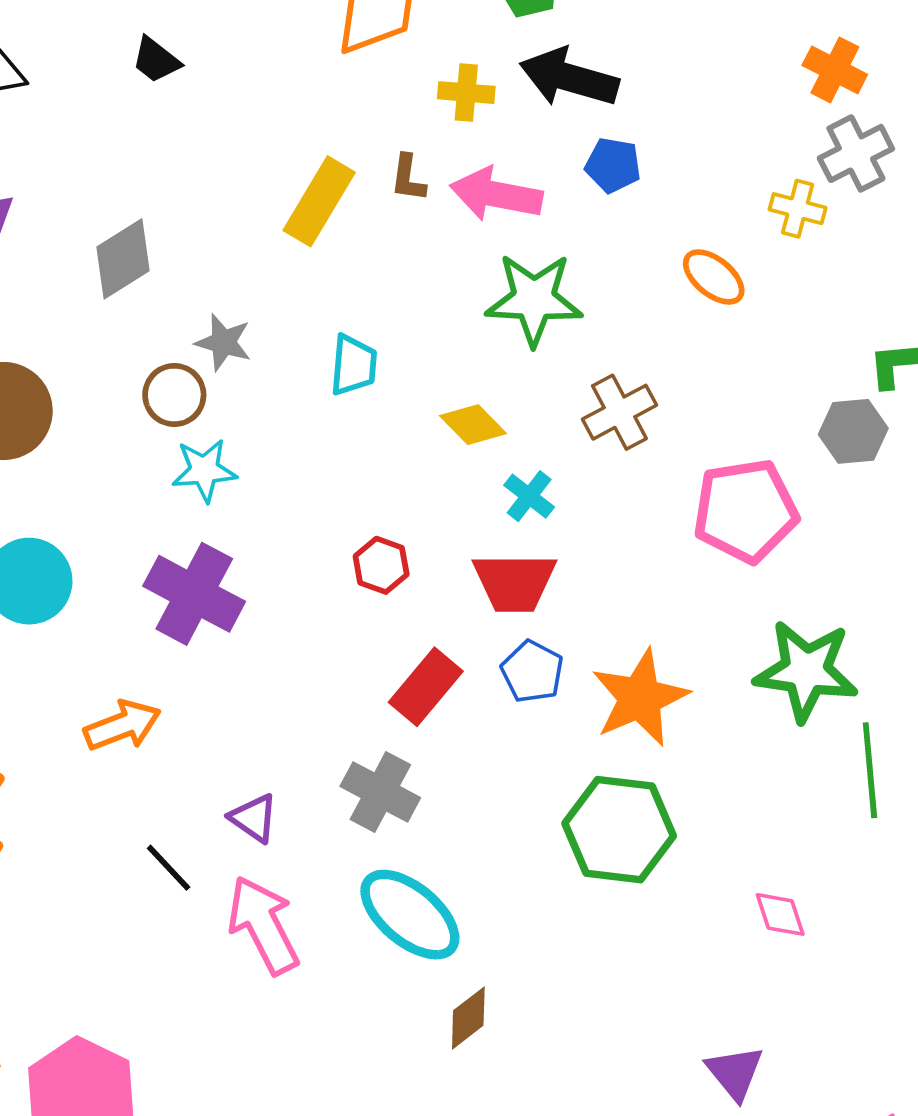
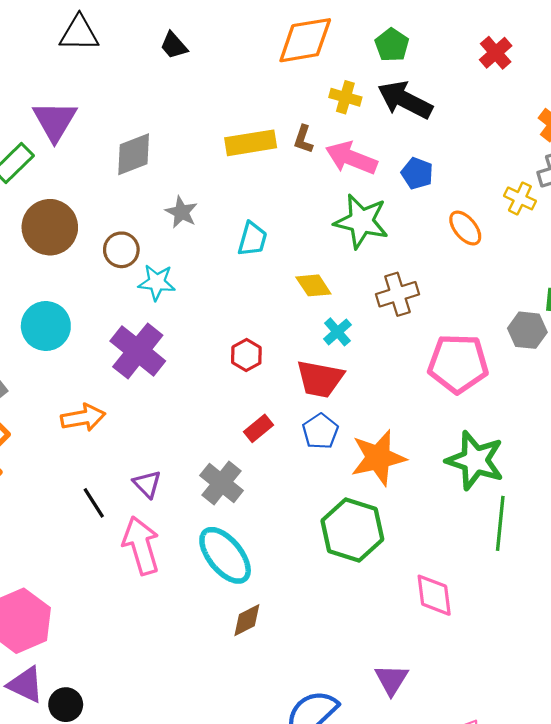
blue pentagon: (613, 165) -> (417, 173), moved
yellow rectangle: (319, 201) -> (251, 143), turned 39
brown circle: (174, 395) -> (121, 250), moved
red rectangle: (426, 687) -> (258, 428), size x0.7
pink diamond: (780, 914) -> (434, 595), size x1.4

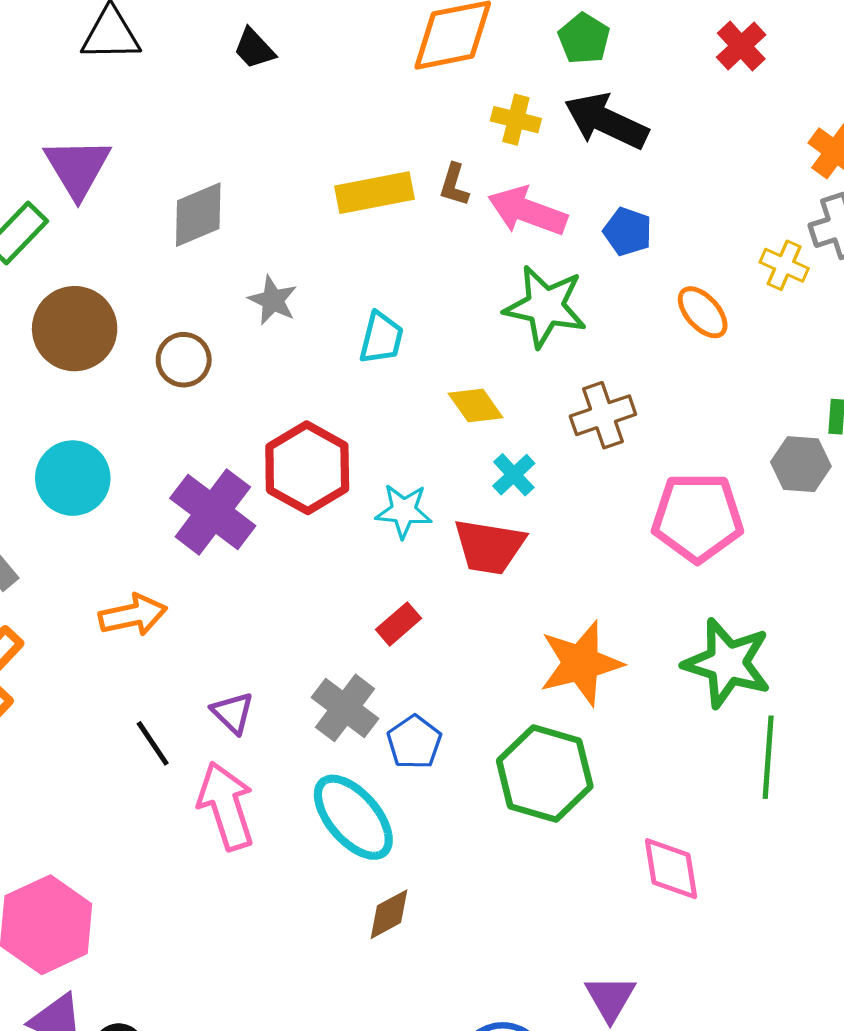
cyan star: (157, 282) -> (404, 511), moved
red hexagon: (246, 355) -> (307, 468), moved, size x1.8
blue pentagon: (320, 431) -> (414, 742), moved

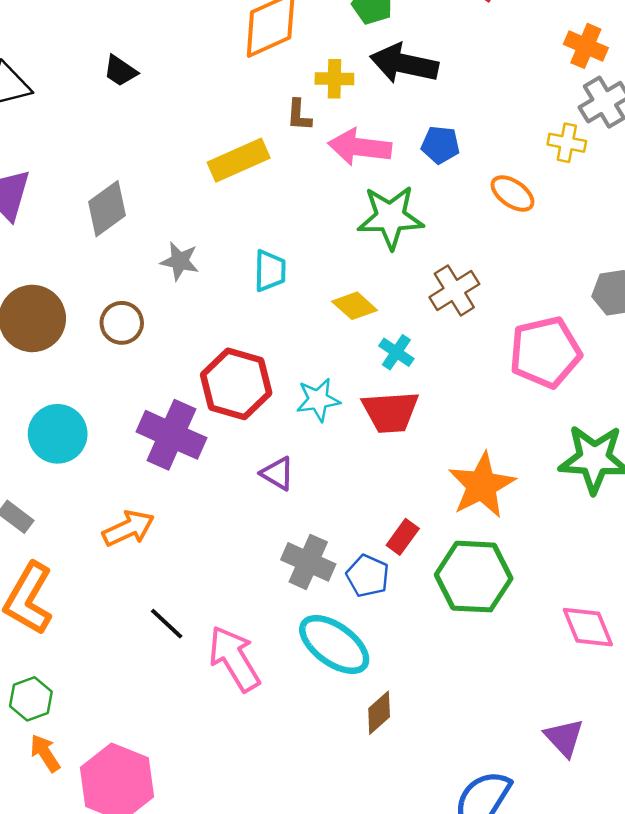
brown L-shape: (454, 185) -> (299, 115), moved
red rectangle: (399, 624) -> (403, 537), moved
purple triangle: (233, 713) -> (277, 473), moved

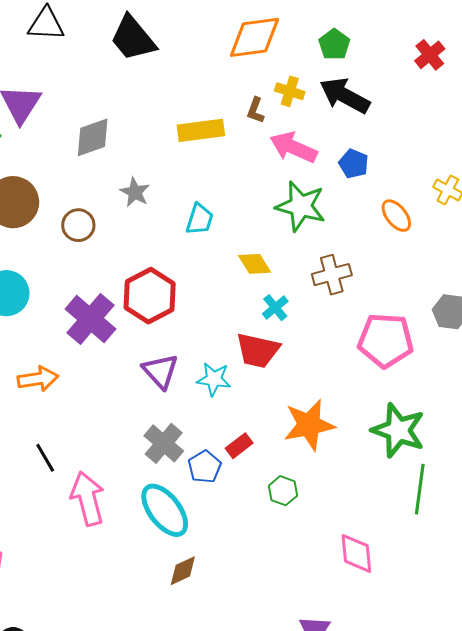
black trapezoid: (120, 71) -> (133, 38), size x1.8
cyan star: (318, 400) -> (214, 379), moved
purple triangle: (277, 473) -> (160, 371), size x1.4
green hexagon: (474, 577) -> (283, 491), size x0.5

